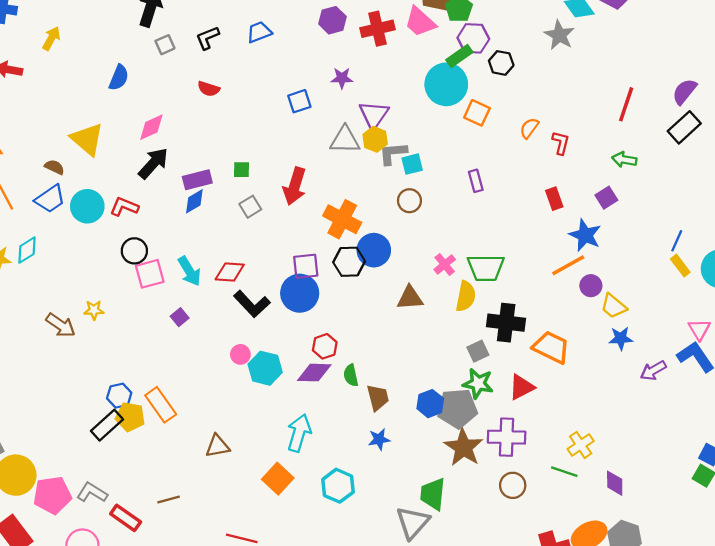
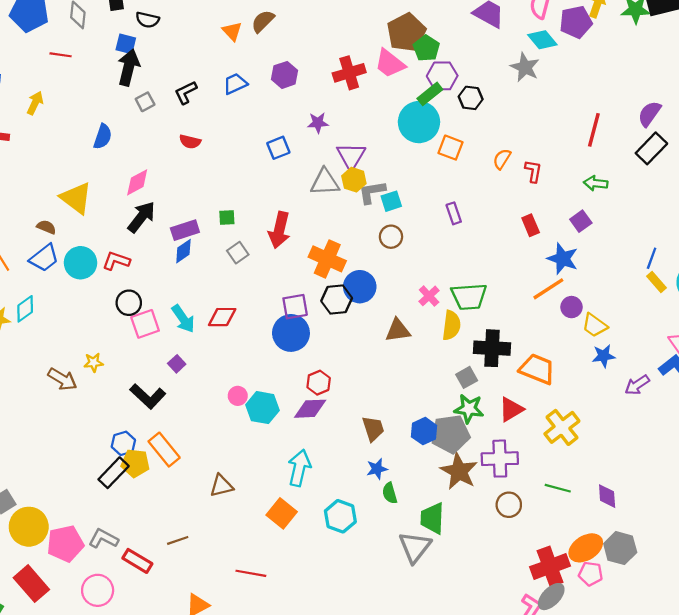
purple hexagon: (332, 20) -> (285, 75), moved
black L-shape: (252, 304) -> (148, 396), moved
green semicircle: (351, 375) -> (390, 493), moved
yellow cross: (581, 445) -> (562, 427), moved, size x1.4

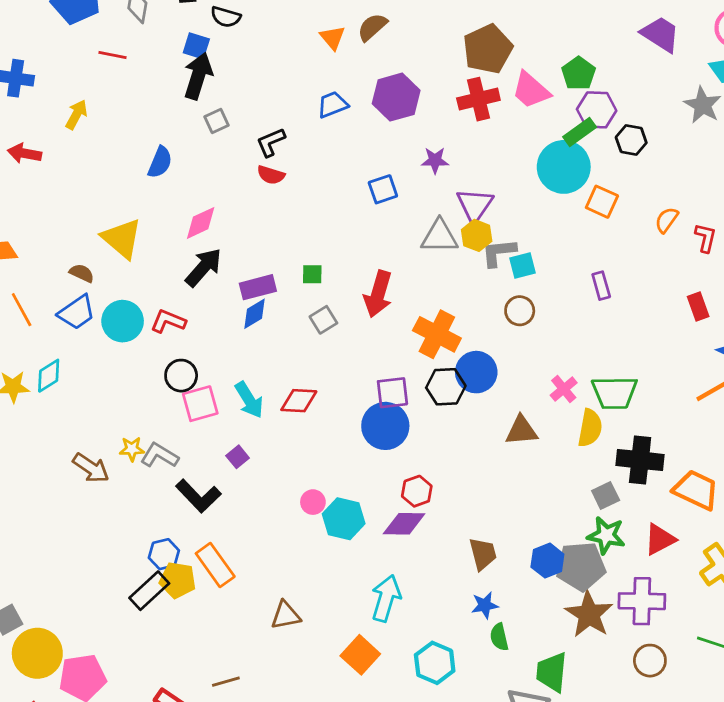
brown pentagon: (406, 32) -> (488, 49), moved
purple hexagon: (285, 75) -> (396, 97), size x1.4
black L-shape: (186, 92) -> (271, 142), moved
gray L-shape: (103, 539) -> (159, 455), moved

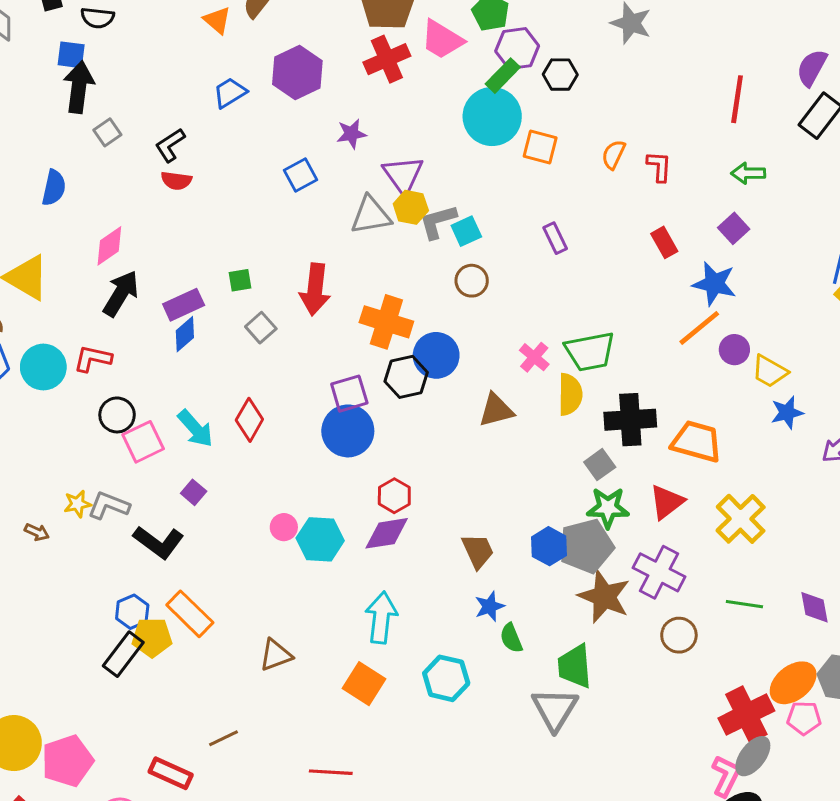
red diamond: (299, 401) -> (249, 420), turned -54
brown arrow: (91, 468) -> (37, 532), size x0.6
purple cross: (642, 601) -> (659, 572), turned 36

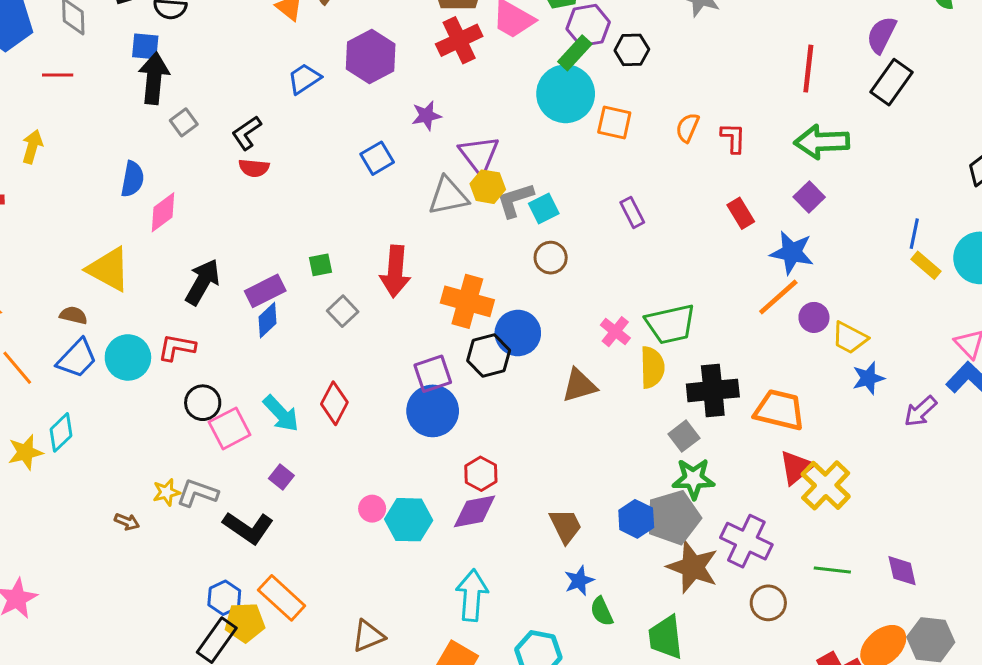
green arrow: (748, 173) -> (822, 142), size x1.6
pink diamond: (109, 246) -> (163, 212), moved
red triangle: (667, 502) -> (796, 467), moved

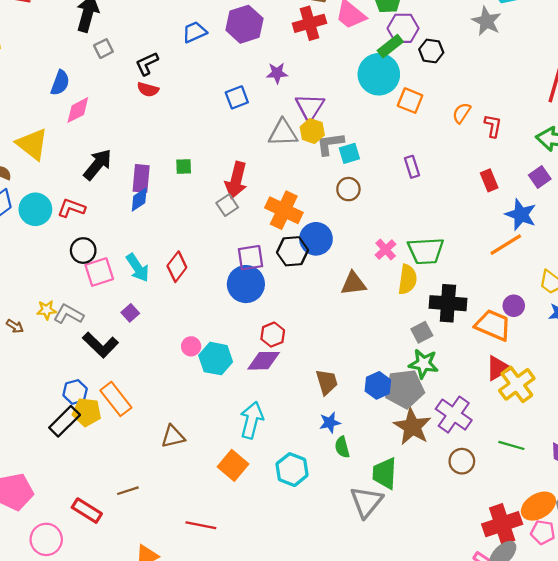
purple rectangle: (265, 291) -> (141, 178), turned -68
gray square: (343, 311) -> (227, 205), moved
purple circle: (814, 317) -> (514, 306), moved

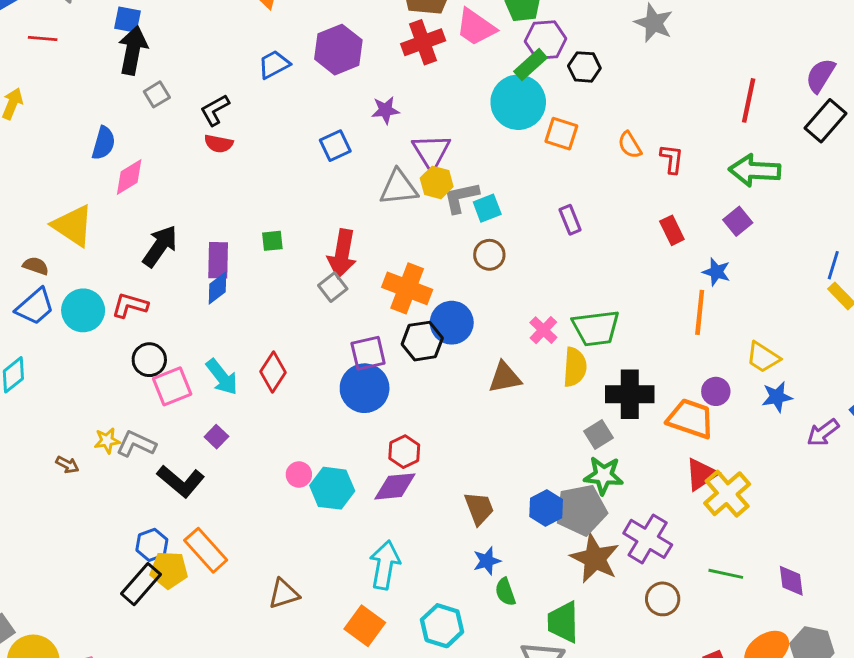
orange semicircle: (462, 113) -> (630, 145), turned -60
blue star: (521, 215) -> (716, 272), size x0.7
orange line: (506, 245) -> (700, 312), turned -48

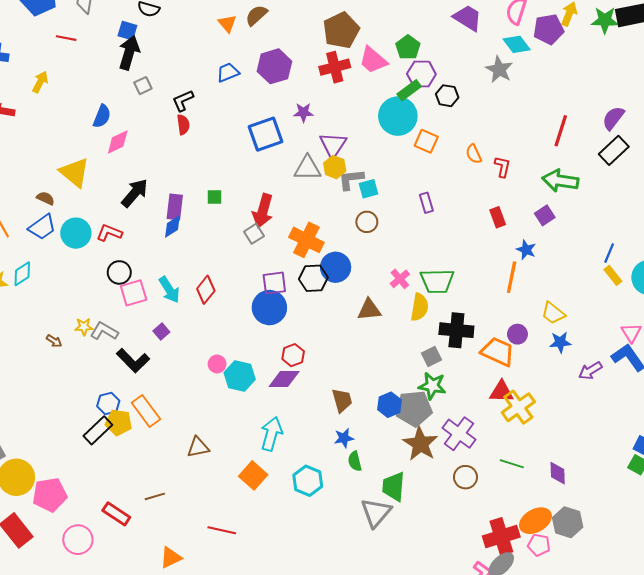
red semicircle: (219, 144) -> (183, 125), turned -114
blue square: (335, 146) -> (266, 134), size x1.6
red triangle: (701, 474) -> (501, 392), turned 30

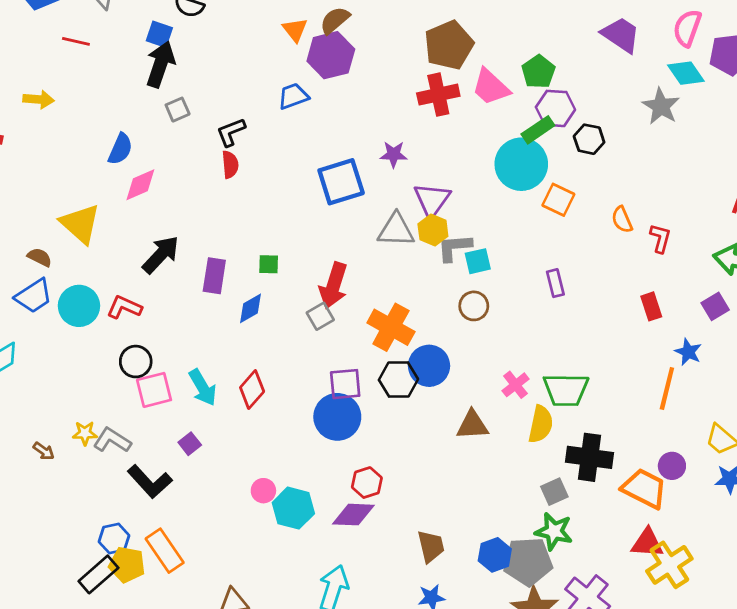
purple hexagon: (274, 66) -> (331, 55), moved
yellow arrow: (40, 82) -> (39, 99), turned 65
blue diamond: (172, 227) -> (250, 308), moved

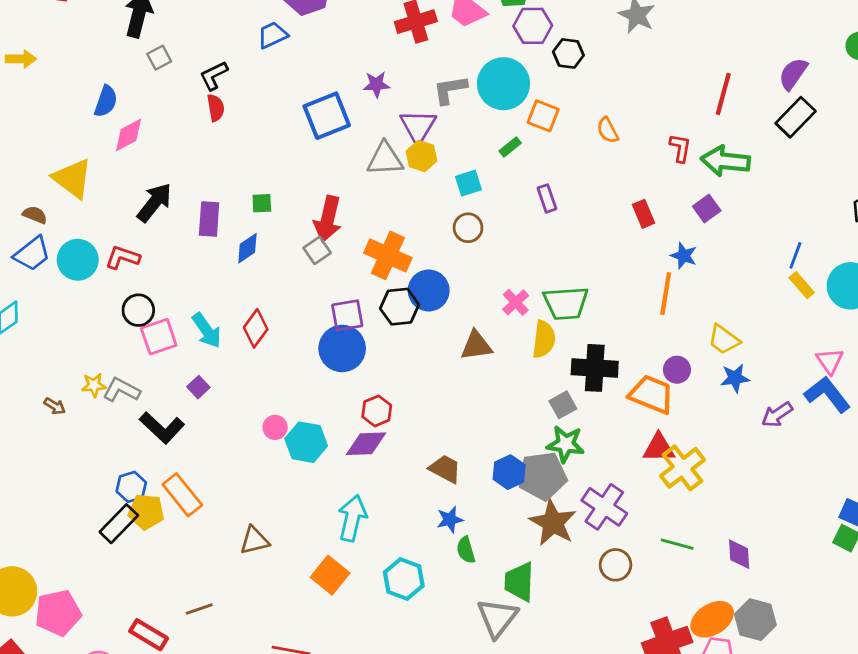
green rectangle: (538, 130) -> (510, 147), moved, size x0.7
red L-shape: (660, 238) -> (680, 148), moved
gray L-shape: (454, 248) -> (450, 90), moved
brown trapezoid: (431, 546) -> (445, 469), turned -44

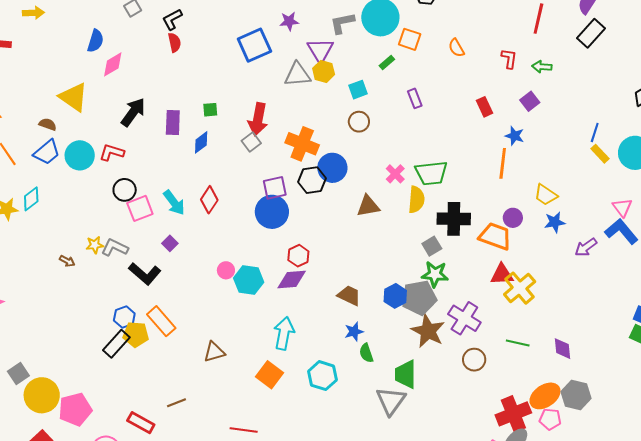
green arrow: (725, 161) -> (542, 67), size x0.6

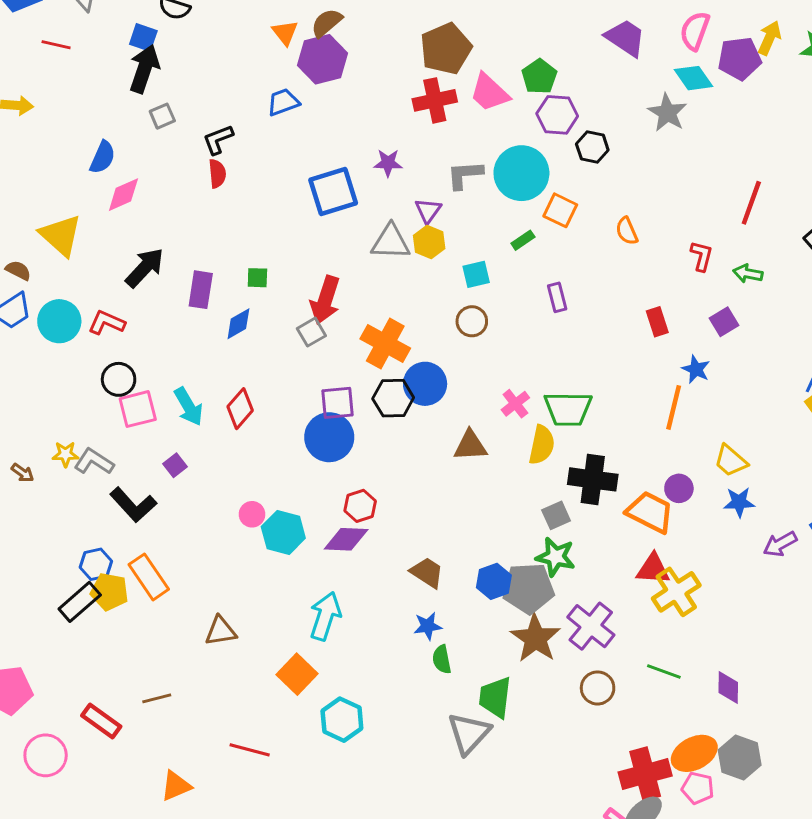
purple triangle: (320, 50) -> (428, 211), size x0.7
cyan hexagon: (322, 376) -> (342, 720), moved

